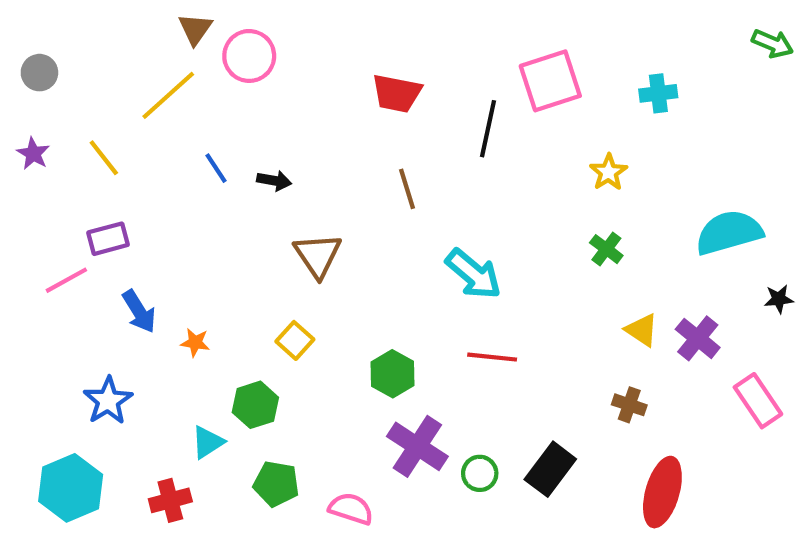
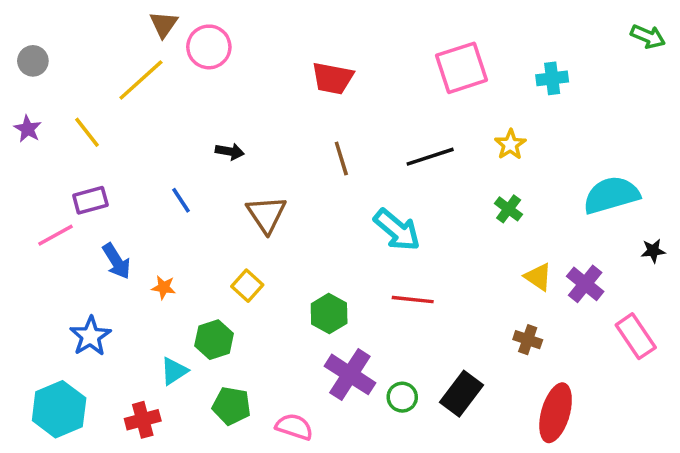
black line: (488, 129) -> (430, 157), moved, turned 60
blue line: (216, 168) -> (181, 200), moved

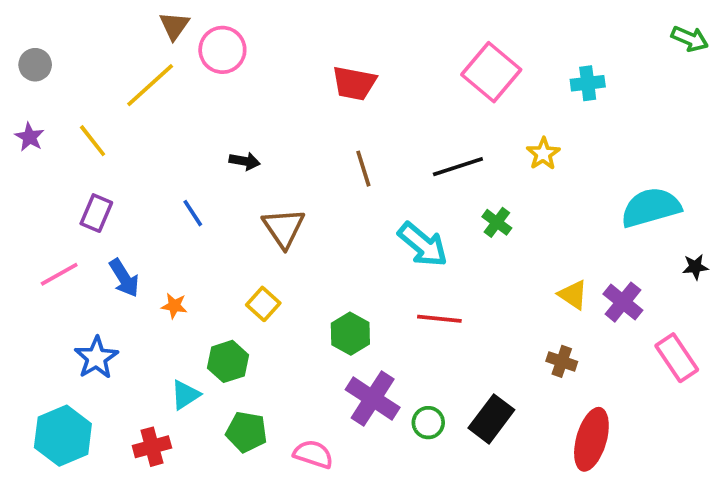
pink square: (461, 68) -> (491, 72), turned -32
purple rectangle: (90, 200) -> (96, 213), turned -52
green cross: (509, 209) -> (497, 222), moved
pink line: (56, 235) -> (59, 274), moved

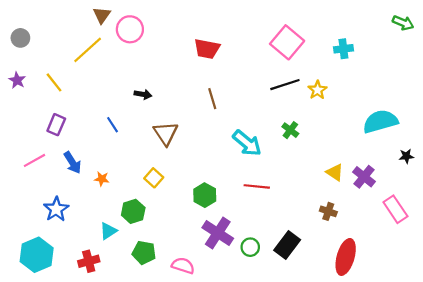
black line: (458, 167) -> (285, 85), moved

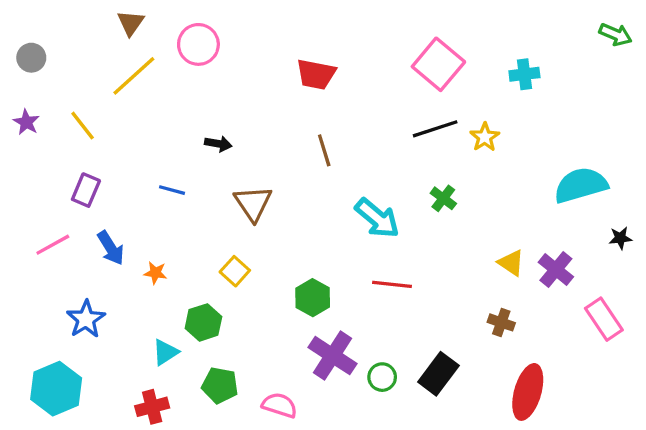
brown triangle: (102, 15) -> (131, 23), moved
blue line: (113, 125) -> (172, 190), turned -42
red cross: (89, 261) -> (152, 407), moved

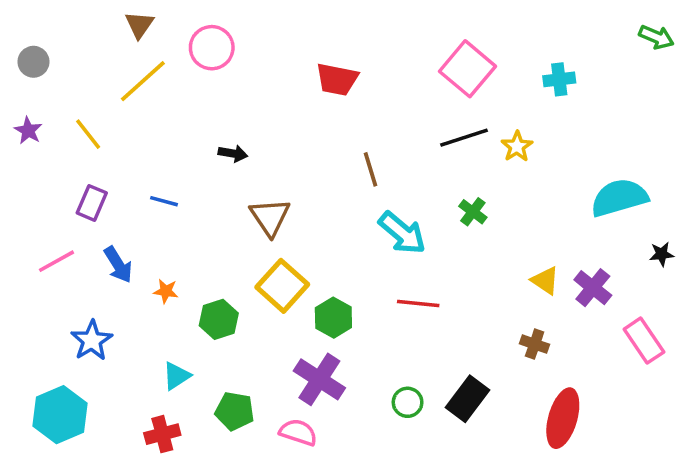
brown line: (324, 150) -> (370, 169), moved
blue line: (172, 190) -> (164, 201), moved
yellow square: (235, 271) -> (282, 286), moved, size x1.6
green hexagon: (203, 322) -> (219, 319), moved
purple cross: (332, 356) -> (319, 379), moved

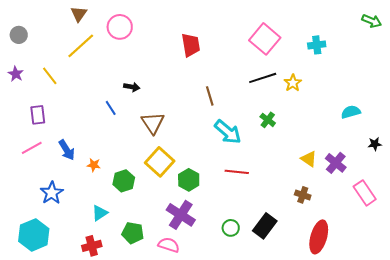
red trapezoid: (337, 79) -> (191, 45), turned -110
cyan semicircle: (619, 198) -> (351, 112), size x0.6
blue line: (164, 201) -> (111, 108), moved, turned 42
purple rectangle: (92, 203) -> (38, 115), moved, turned -30

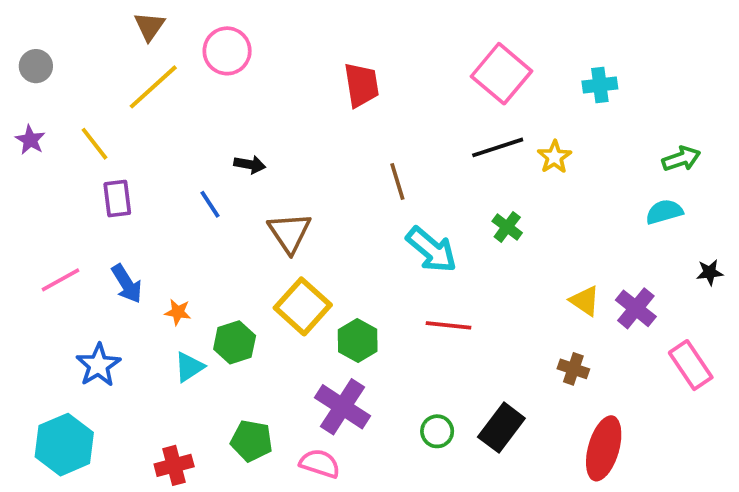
green arrow: (372, 21) -> (681, 159), moved, turned -42
purple rectangle: (38, 115) -> (117, 199), moved
cyan triangle: (100, 213) -> (189, 367), moved

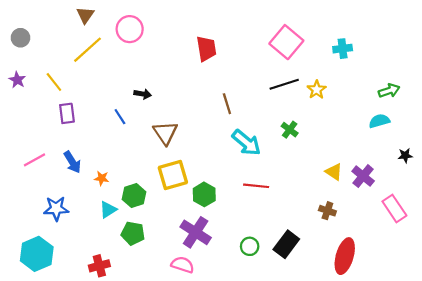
yellow square: (303, 306) -> (173, 175), turned 32
blue star: (98, 365) -> (56, 209), turned 30
green pentagon: (252, 441) -> (133, 233), moved

